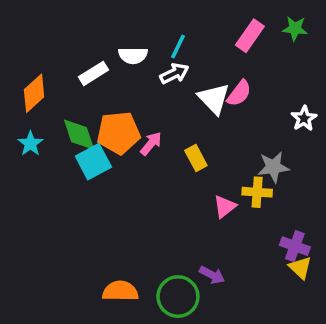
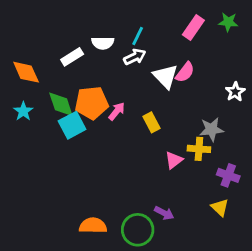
orange diamond: (34, 93) -> (26, 72), turned -72
purple cross: (295, 246) -> (228, 175), moved
yellow triangle: (300, 268) -> (220, 207), moved

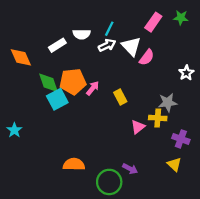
white triangle: (165, 76) -> (131, 46), moved
cyan star: (23, 111) -> (14, 130), moved
orange semicircle: (93, 226) -> (74, 164), moved

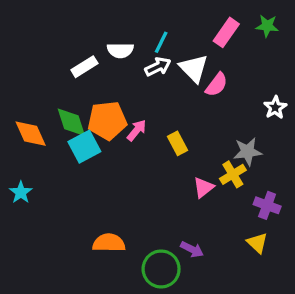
orange diamond: (21, 57) -> (31, 134), moved
yellow cross: (158, 118) -> (233, 174), turned -35

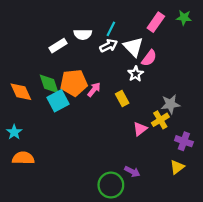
white star: (275, 107) -> (136, 74), moved
orange semicircle: (109, 243) -> (23, 158), moved
yellow triangle: (257, 243) -> (177, 167), turned 40

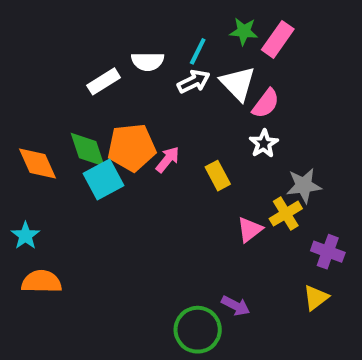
green star: (184, 18) -> (244, 31), moved
white star: (136, 74) -> (264, 144), moved

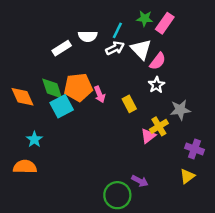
pink arrow: (168, 160) -> (100, 94), turned 119
yellow cross: (286, 214) -> (159, 126), moved
cyan star: (25, 236) -> (34, 139), moved

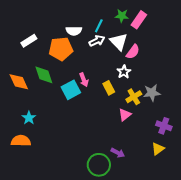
white rectangle: (62, 48) -> (29, 41), moved
white star: (156, 85) -> (124, 72), moved
orange pentagon: (78, 87) -> (61, 49), moved
cyan square: (62, 106) -> (71, 90), moved
yellow cross: (159, 126) -> (134, 97), moved

